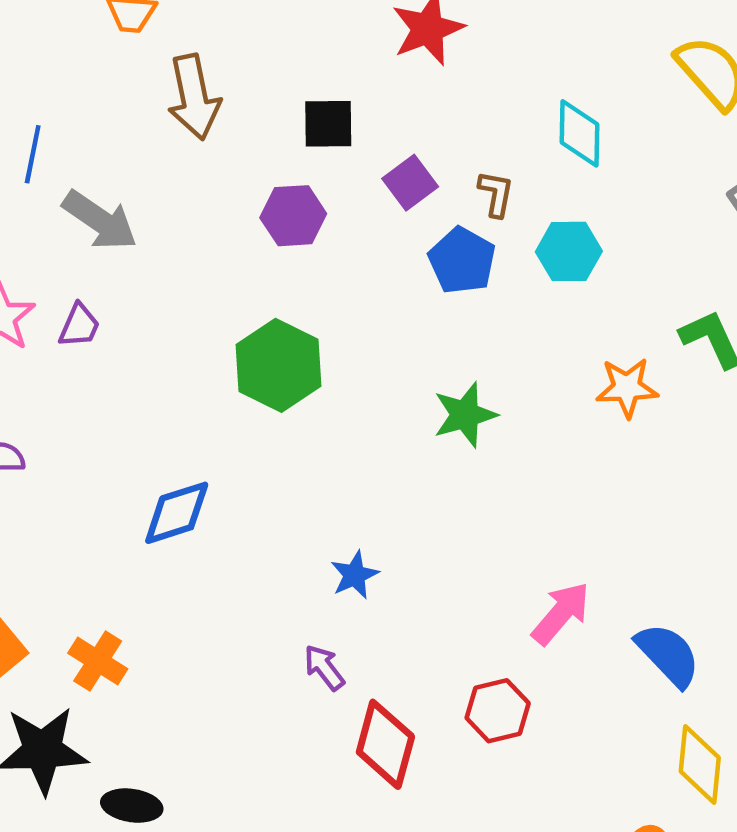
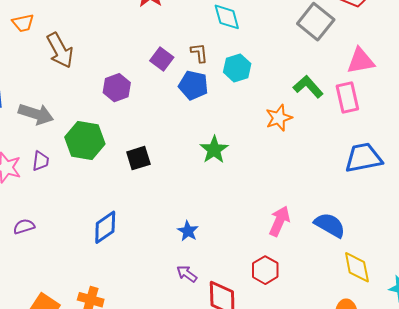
black square: (328, 124) -> (138, 158), moved
green hexagon: (278, 365) -> (85, 140), moved

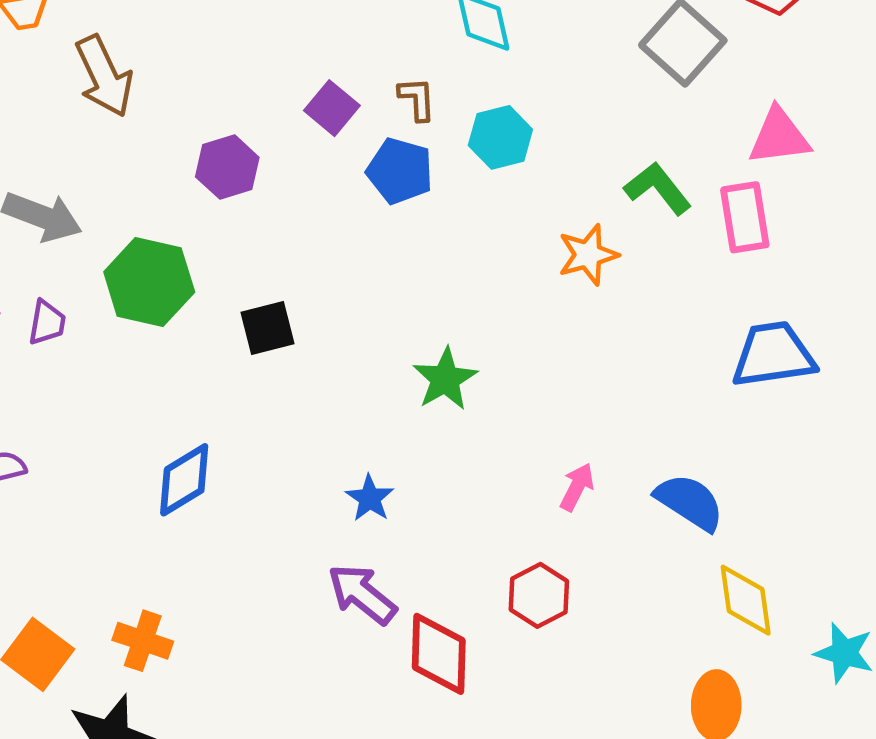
green star: (214, 150) -> (445, 379), moved
pink arrow: (279, 221) -> (577, 487), size x0.7
purple arrow: (187, 274) -> (362, 594), size x1.5

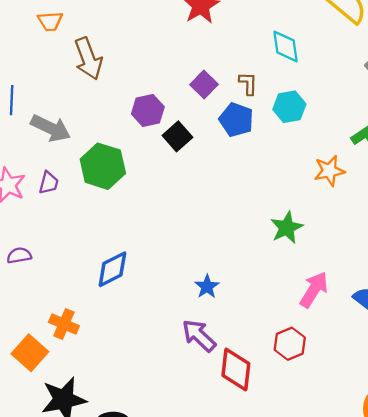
black square: (267, 328) -> (177, 136), moved, turned -32
green star: (445, 379) -> (287, 228), moved
pink arrow: (577, 487) -> (314, 290), size x1.5
orange cross: (143, 641) -> (64, 324), moved

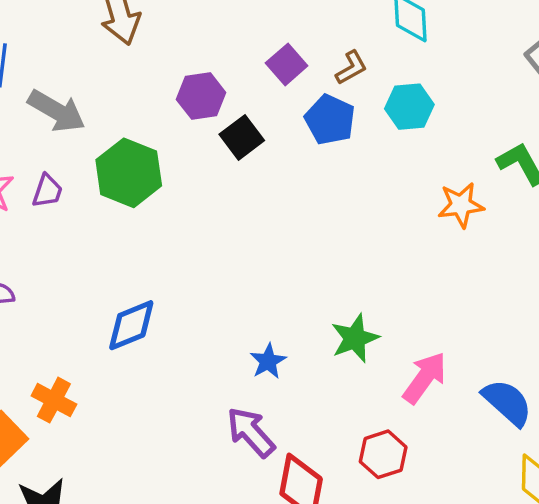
brown L-shape: (248, 83) -> (351, 68), turned 55
green star: (287, 228) -> (355, 338), moved

